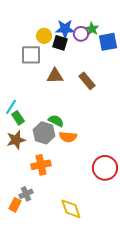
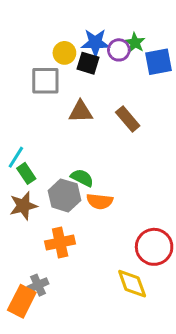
orange rectangle: (15, 205) -> (22, 301), size x1.5
yellow diamond: (71, 209) -> (132, 284), moved

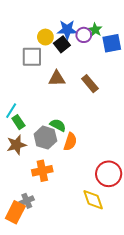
black square: (88, 63) -> (62, 44), turned 35
orange semicircle: (100, 201) -> (70, 142), turned -78

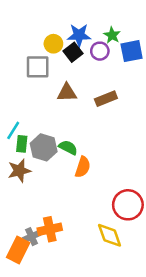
purple circle: (84, 35) -> (100, 51), moved
brown rectangle: (90, 84) -> (106, 99), turned -72
green rectangle: (18, 122) -> (22, 144), turned 40
gray hexagon: (45, 138) -> (44, 147), moved
orange cross: (42, 171) -> (50, 229), moved

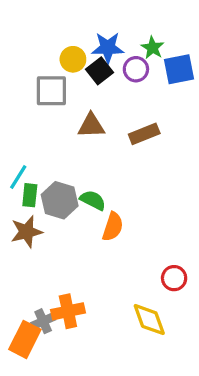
red circle: (128, 205) -> (174, 278), size x0.6

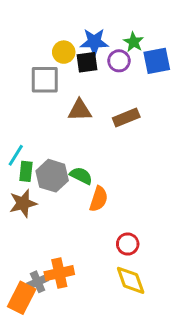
black square: (99, 71) -> (87, 62), turned 30
red circle: (174, 278) -> (128, 244), moved

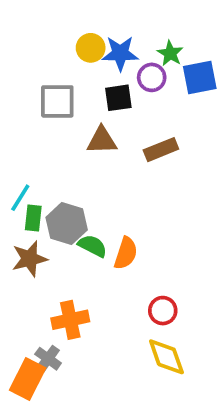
yellow circle: (64, 52) -> (91, 48), moved
black square: (87, 62) -> (118, 98), moved
green semicircle: (81, 176) -> (92, 246), moved
orange cross: (59, 273) -> (70, 320), moved
gray cross: (38, 282) -> (48, 359), turned -30

